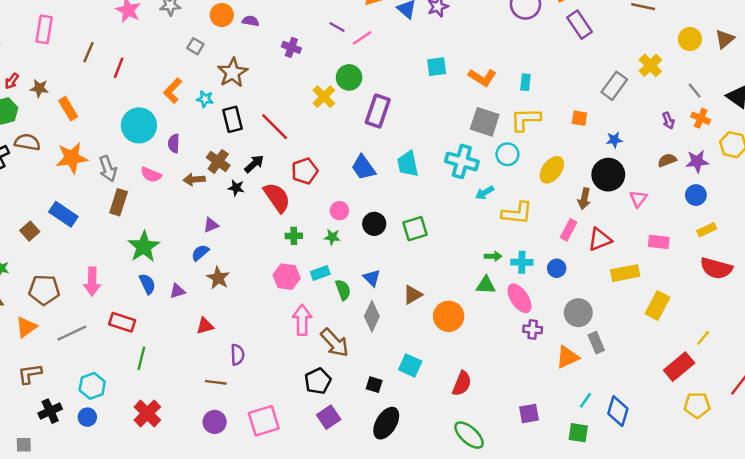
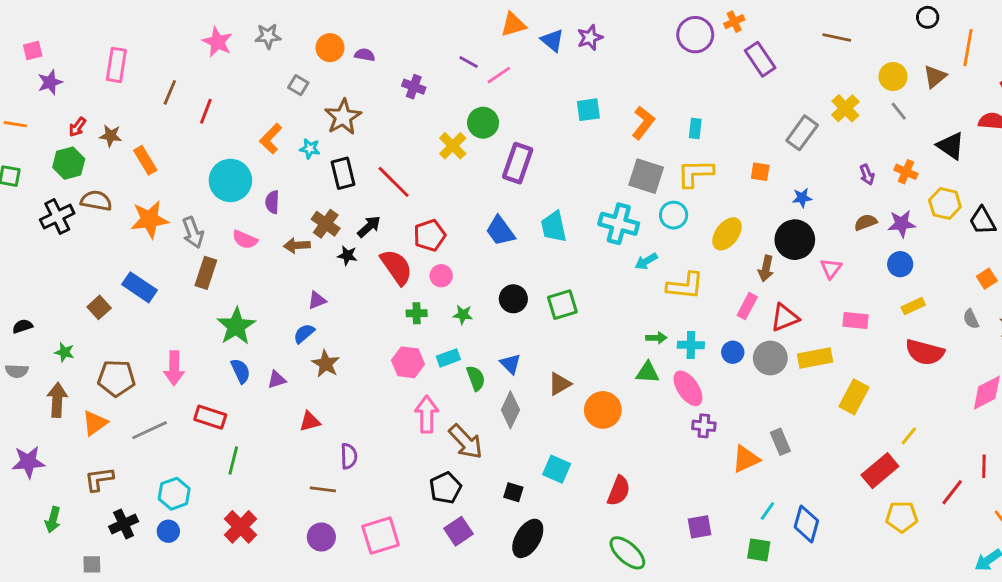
orange L-shape: (482, 77) -> (643, 123), turned -84
gray line: (695, 91) -> (899, 111), moved
pink circle: (339, 211) -> (441, 276), moved
gray circle: (578, 313) -> (770, 358), moved

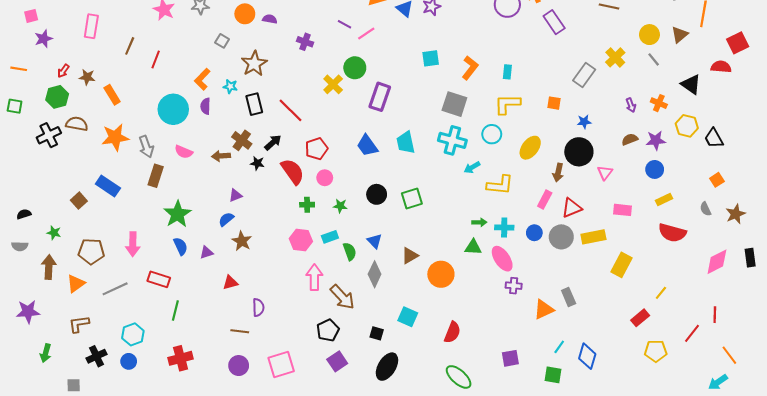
gray square: (646, 176) -> (454, 104), moved
purple semicircle: (272, 202) -> (205, 106), moved
red rectangle: (880, 471) -> (640, 318), size x0.7
red cross: (241, 527) -> (181, 358), turned 30

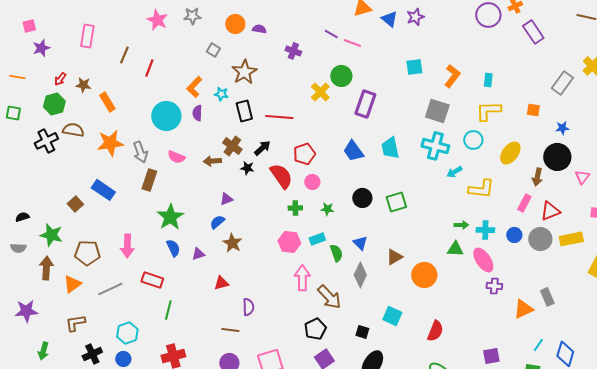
pink line: (366, 34) -> (352, 43), turned 54
red line: (290, 110) -> (279, 117), turned -40
green star: (54, 233) -> (51, 235), size x1.6

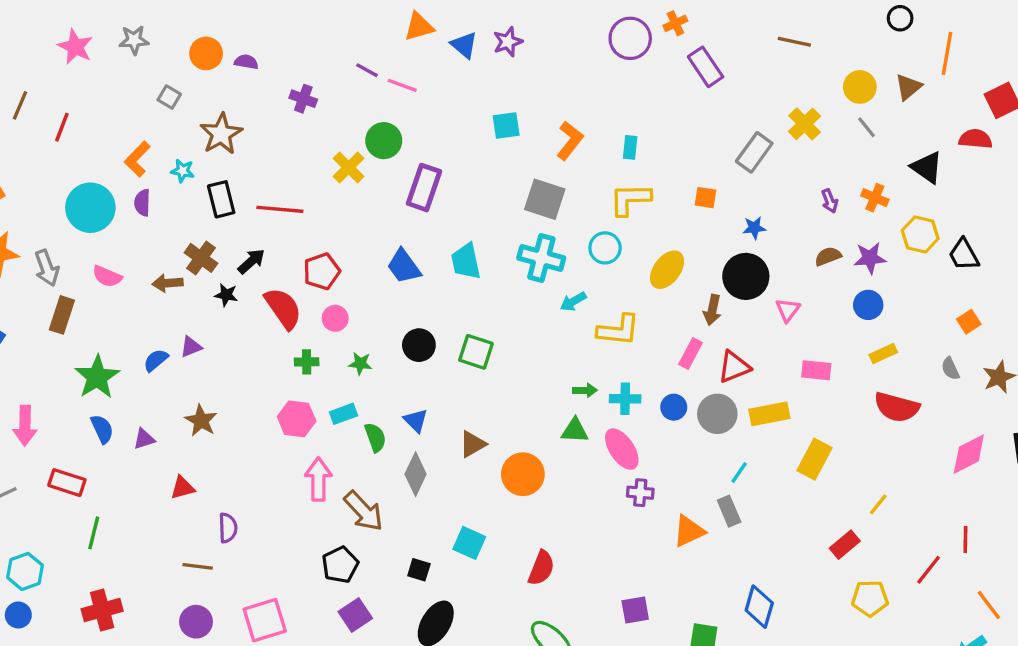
green square: (396, 202) -> (476, 352), turned 35
blue semicircle: (217, 222) -> (156, 360), moved
cyan line: (538, 345) -> (739, 473), moved

